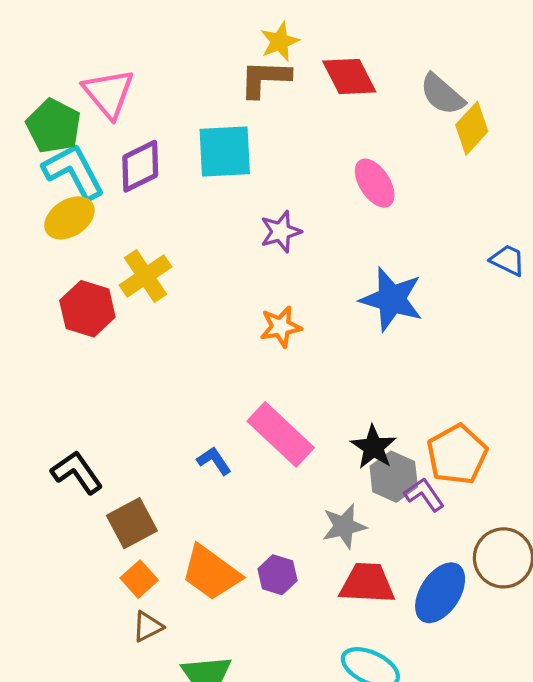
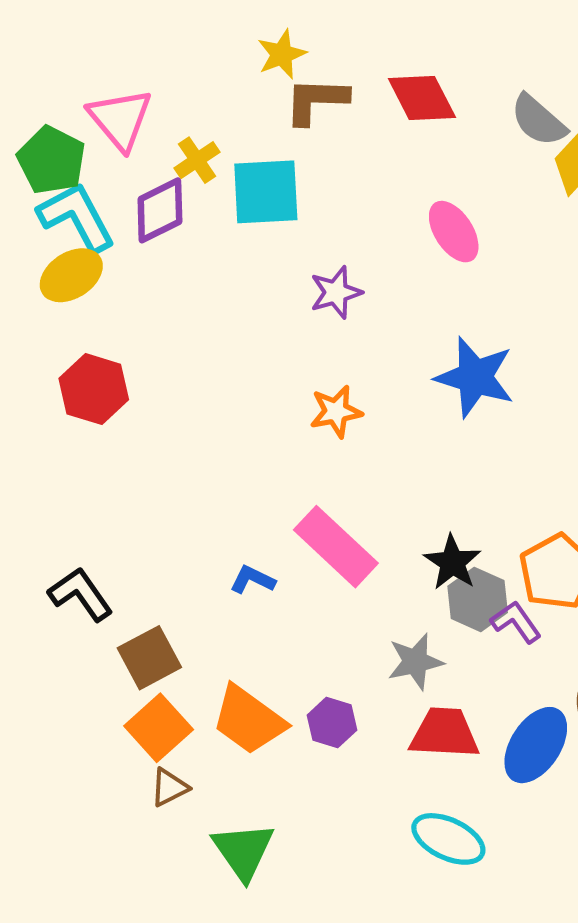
yellow star: (280, 42) -> (282, 54), moved
yellow cross: (146, 276) -> (197, 160), moved, size x0.7
blue L-shape: (214, 461) -> (253, 580), turned -30
orange square: (139, 579) -> (159, 728), size x1.4

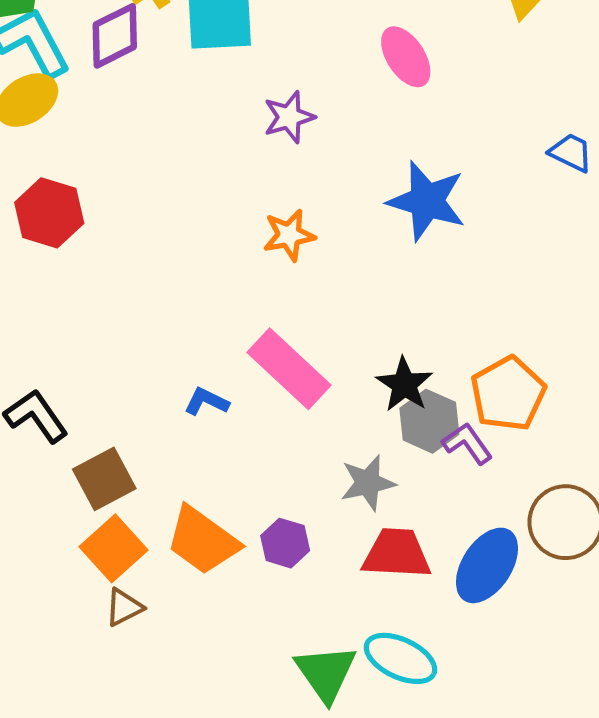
green triangle: (243, 851) -> (326, 673), moved

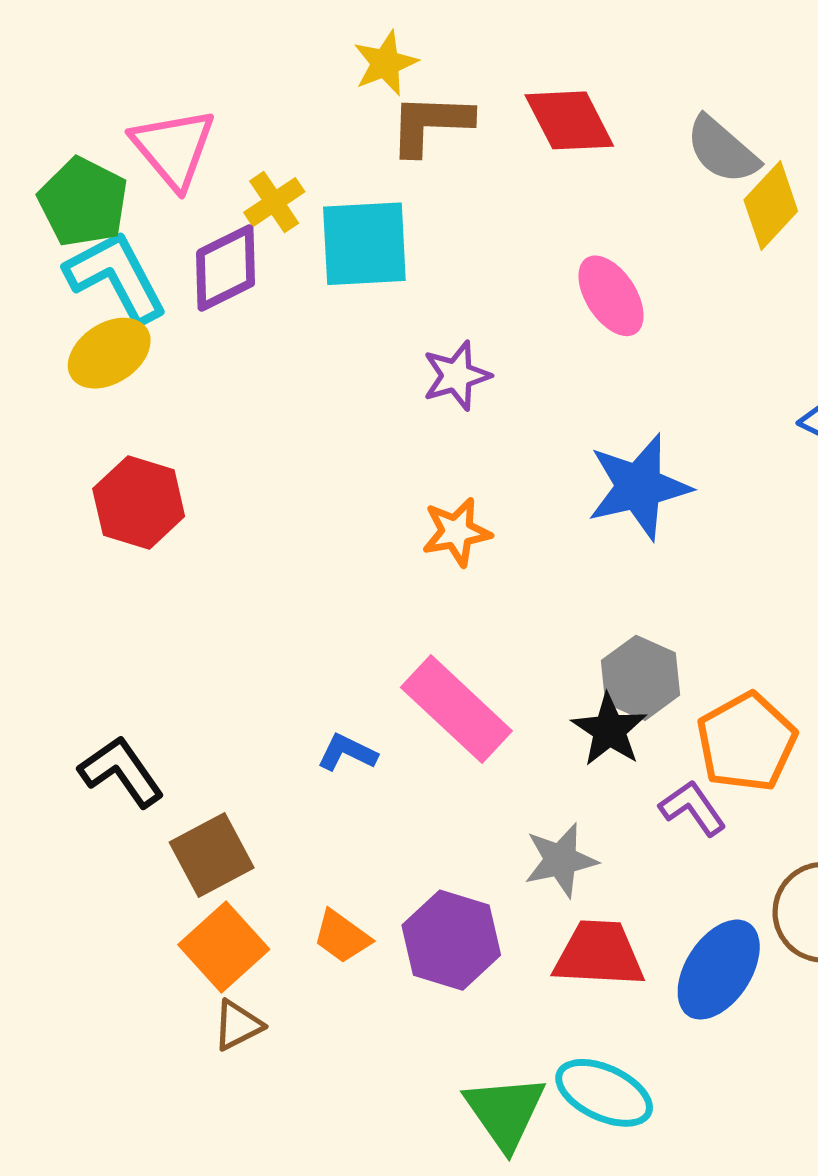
blue star: (427, 201) -> (639, 487), turned -30
gray hexagon: (429, 421) -> (641, 678), moved
orange trapezoid: (203, 540) -> (342, 937), size x0.6
purple hexagon: (285, 543) -> (451, 940), size x1.5

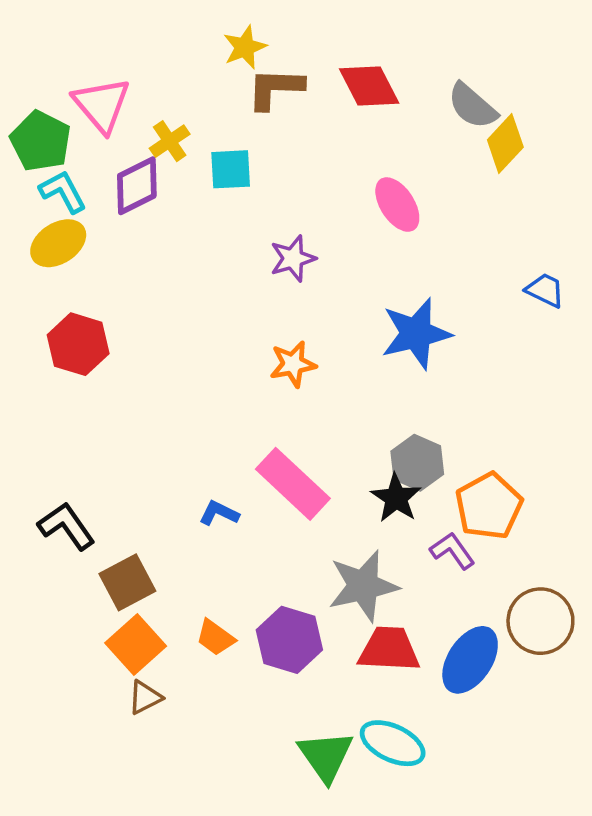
cyan square: (364, 244) -> (231, 169), size x0.7
cyan L-shape: (116, 277) -> (63, 192), size x0.7
gray star: (561, 860) -> (363, 586), size x1.4

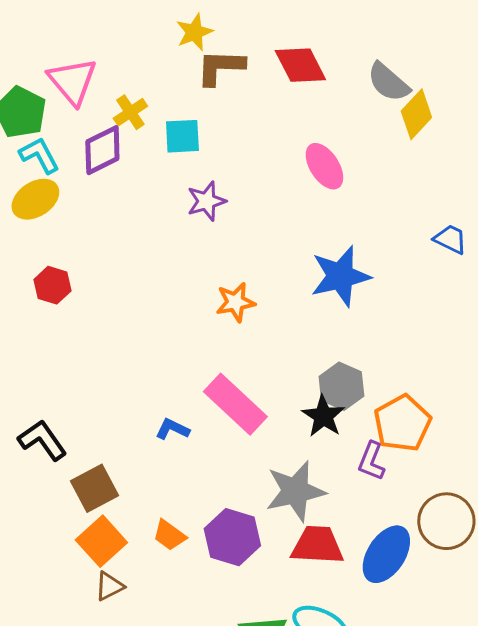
purple star: (293, 258) -> (206, 201), moved
red hexagon: (78, 344) -> (52, 285), size x0.7
purple L-shape: (452, 551) -> (371, 461), turned -123

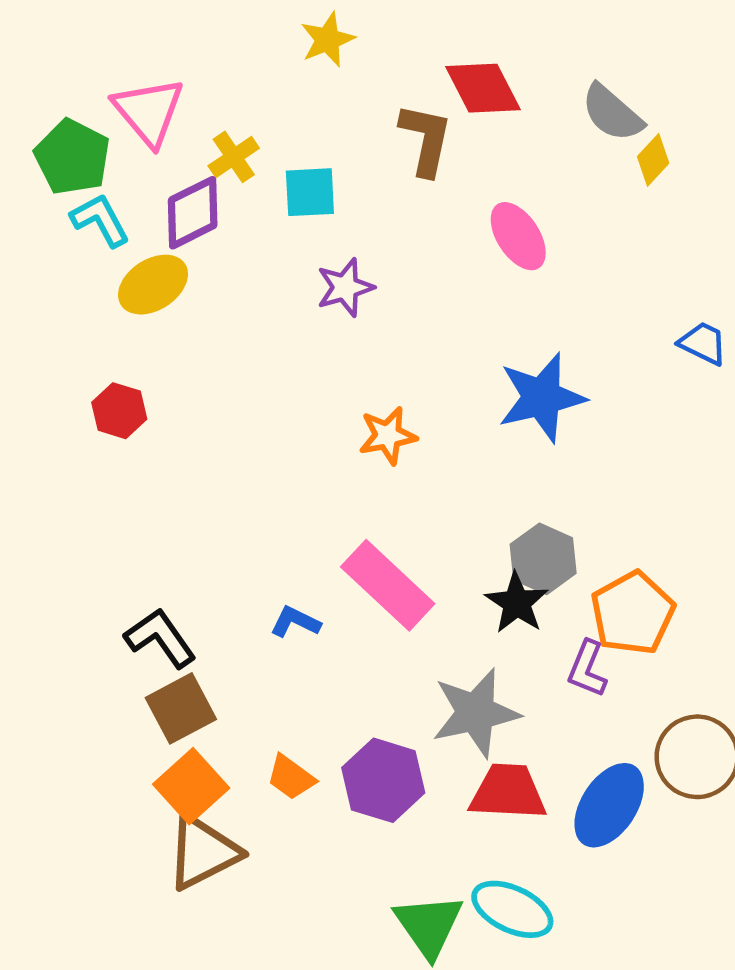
brown L-shape: (220, 67) -> (426, 139), moved, turned 100
yellow diamond: (416, 114) -> (653, 160), size x0.7
yellow ellipse: (35, 199) -> (153, 285), moved
black L-shape: (42, 440) -> (160, 638), moved
brown triangle: (109, 586) -> (203, 852), size x1.8

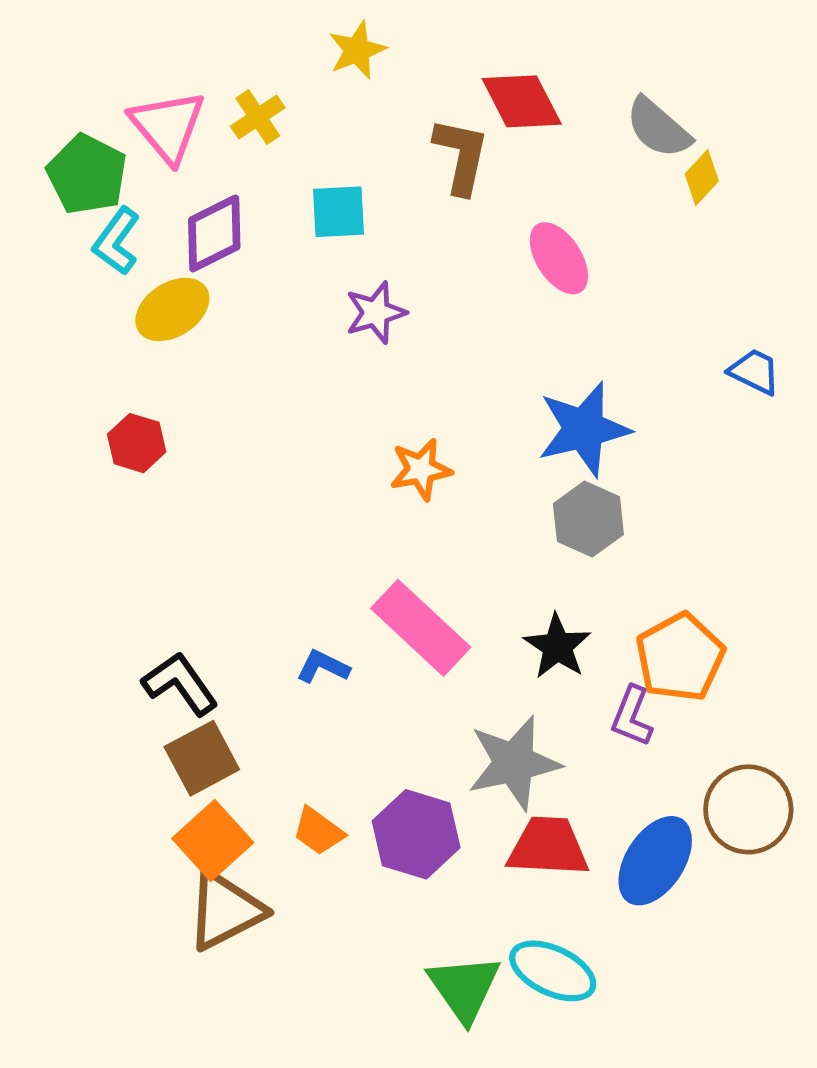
yellow cross: (234, 157) -> (258, 117), moved
cyan L-shape: (100, 220) -> (116, 241), turned -116
gray hexagon: (543, 559) -> (588, 519), moved

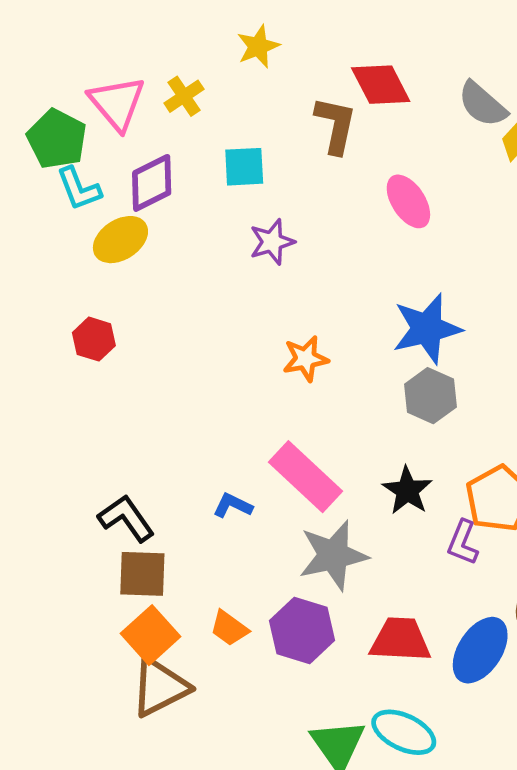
cyan L-shape: (116, 241) -> (79, 189), turned -57
brown square: (202, 758) -> (142, 574), turned 30
gray star: (514, 763) -> (333, 555), moved

